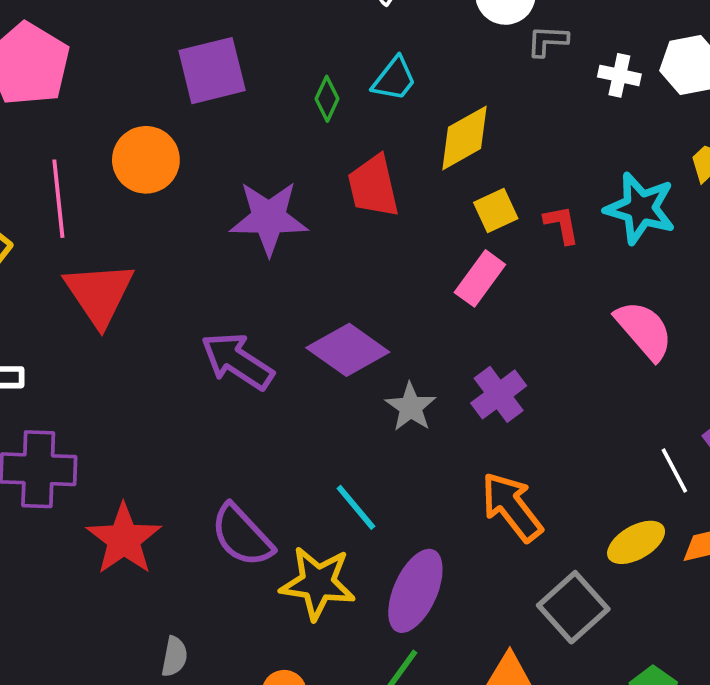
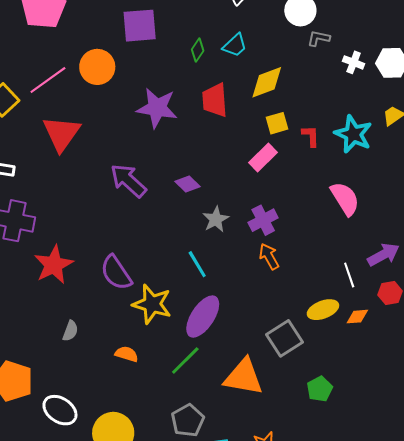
pink line: (58, 199) -> (48, 80), turned 51
purple diamond: (348, 350) -> (187, 184), size x0.6
cyan line: (356, 507) -> (197, 264), moved
orange arrow: (512, 507) -> (269, 256), moved, size x0.7

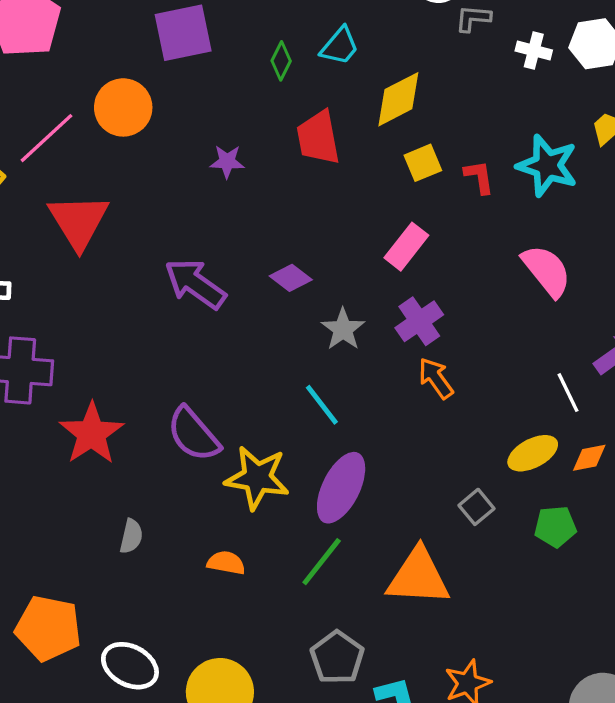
purple star: (157, 108) -> (227, 162), size x0.5
pink rectangle: (263, 158) -> (406, 247), moved
gray square: (284, 338) -> (476, 507), size x0.6
green pentagon: (320, 389) -> (555, 527), moved, turned 30

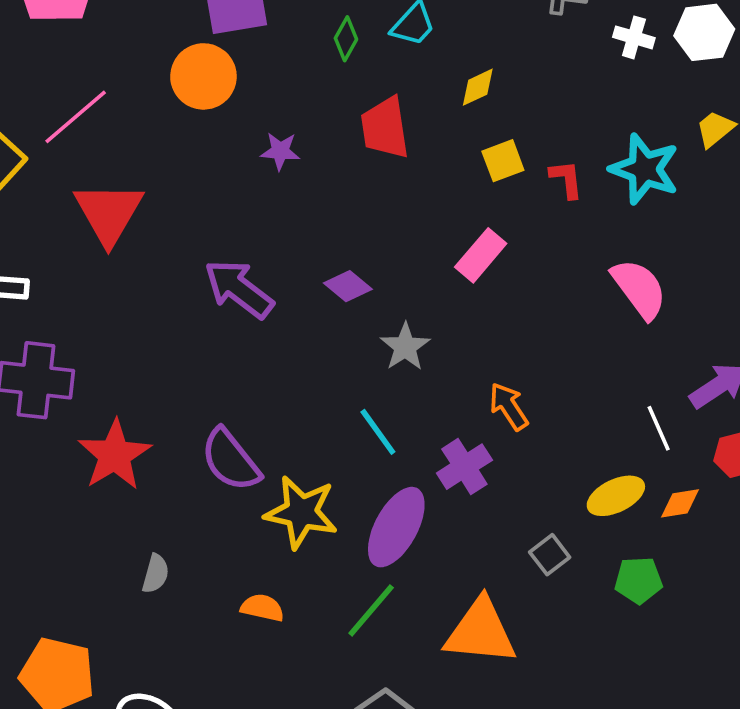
yellow diamond: (398, 99) -> (478, 87), size x0.6
orange circle: (123, 107) -> (203, 76), moved
purple cross: (419, 321) -> (464, 467), moved

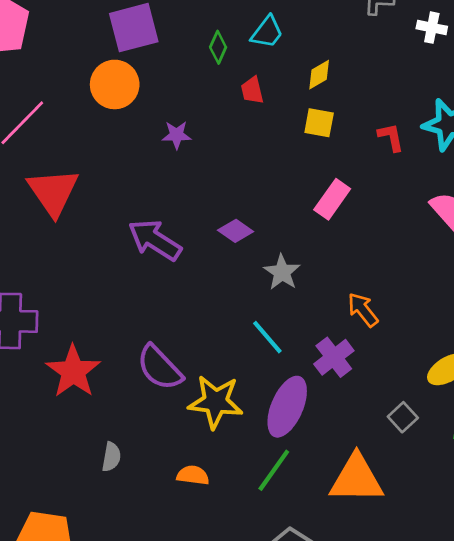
red trapezoid: (385, 128) -> (252, 90), moved, size x0.6
yellow square: (503, 161) -> (319, 123), moved, turned 36

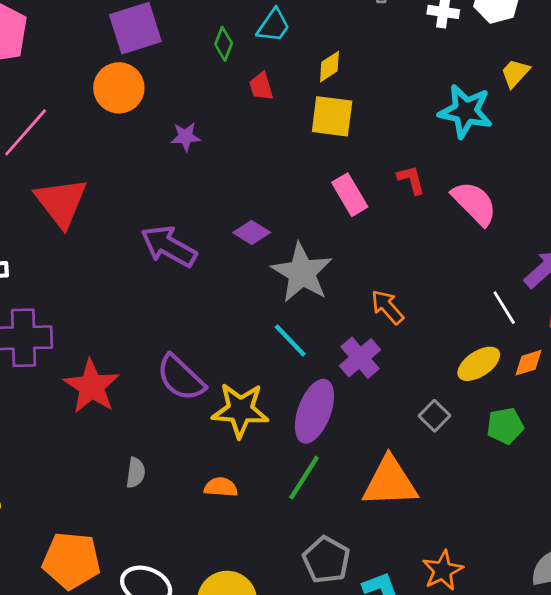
yellow square: (319, 123) -> (332, 116), size x1.4
red L-shape: (391, 137) -> (411, 180), moved
pink rectangle: (332, 199) -> (350, 195), turned -63
gray star: (282, 272) -> (302, 273), size x1.6

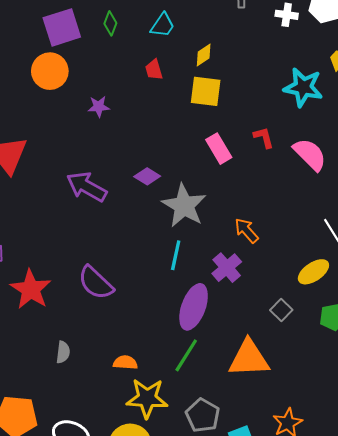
green diamond: (224, 44) -> (110, 23), moved
cyan line: (290, 341) -> (176, 255), turned 56
yellow star: (240, 410) -> (147, 398), moved

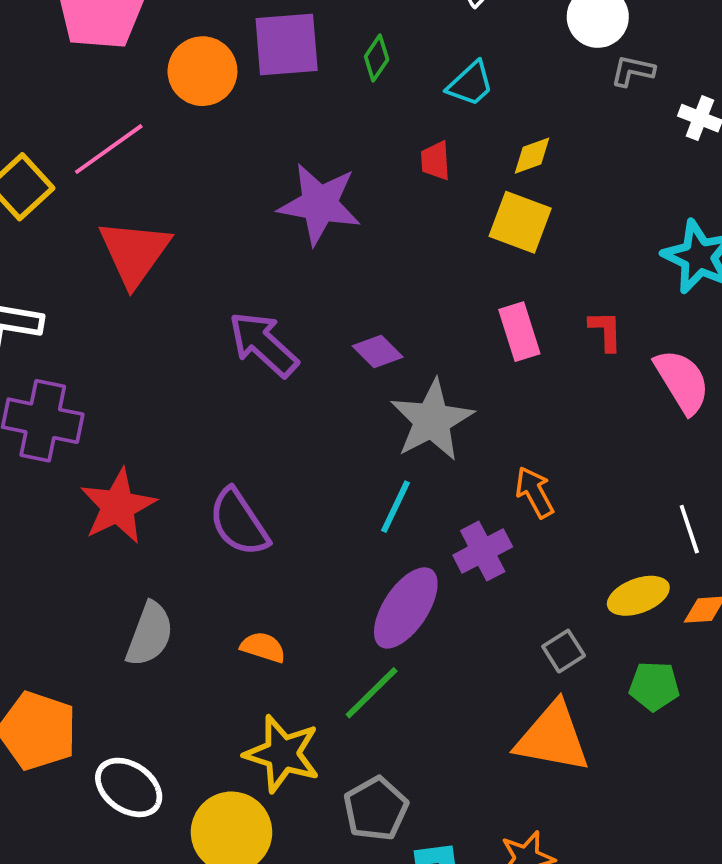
orange circle: (50, 71) -> (202, 71), moved
purple star: (99, 107) -> (320, 204), size x2.0
gray semicircle: (63, 352) -> (150, 634), size x1.6
orange triangle: (249, 358) -> (553, 737), moved
orange semicircle: (125, 363) -> (263, 647), moved

